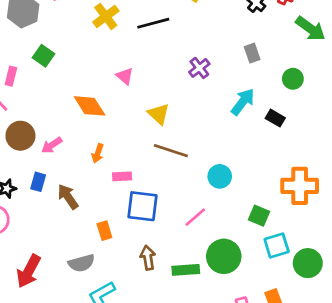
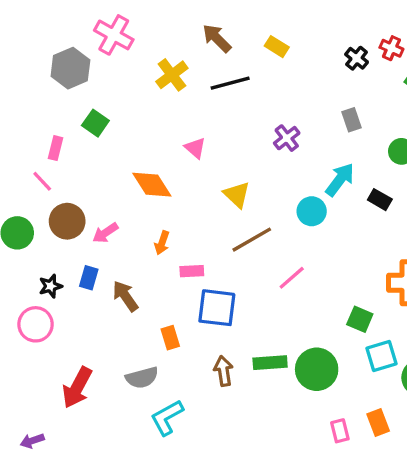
brown line: (171, 151) -> (252, 240), turned -48
cyan circle: (220, 176) -> (312, 211), moved
pink line: (195, 217) -> (292, 278), moved
green rectangle: (186, 270) -> (270, 363), moved

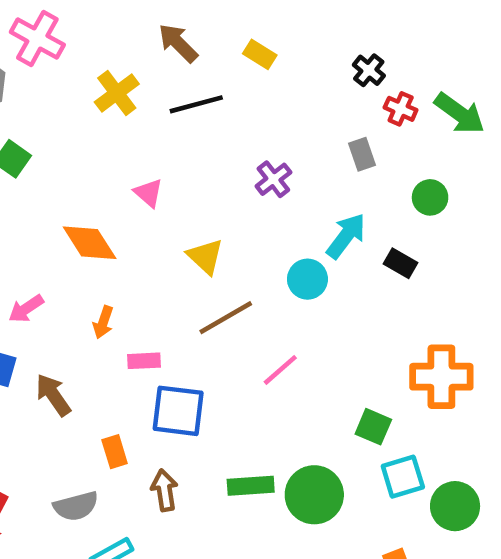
red cross: (391, 48) -> (401, 109), moved
brown arrow: (223, 371) -> (164, 490), moved

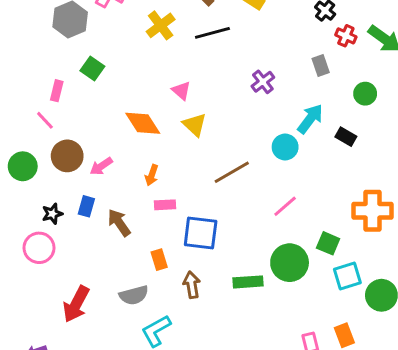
yellow triangle: (205, 256) -> (195, 125), moved
pink rectangle: (144, 361) -> (165, 205), moved
pink line: (280, 370) -> (285, 206), moved
green circle: (314, 495) -> (290, 263), moved

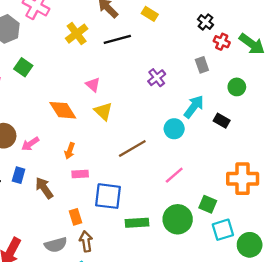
green rectangle: (248, 282) -> (137, 223), moved
brown arrow: (192, 285) -> (86, 241), moved

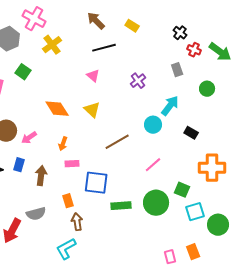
yellow cross: (77, 34) -> (52, 45), moved
pink triangle: (93, 85) -> (93, 76), moved
black rectangle: (222, 121) -> (191, 133), moved
brown arrow: (44, 188) -> (41, 176), turned 42
gray semicircle: (56, 245) -> (36, 214), moved

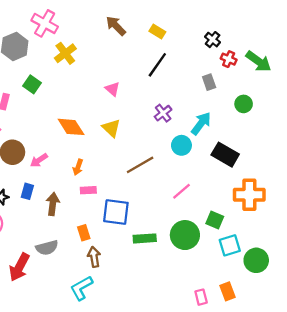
black line: (104, 48) -> (157, 65), moved, turned -40
purple cross: (138, 81) -> (163, 113), moved
black rectangle: (191, 133) -> (225, 155), size x1.6

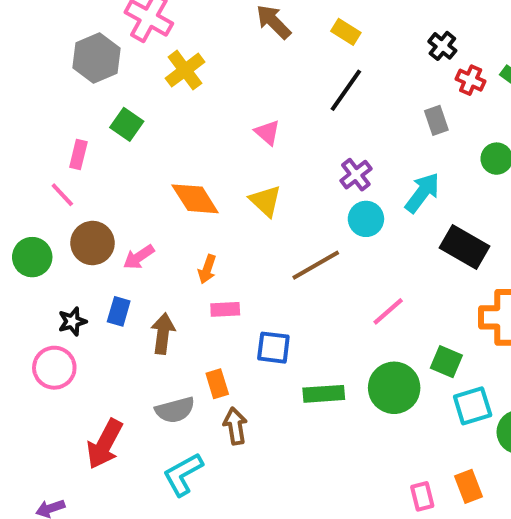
cyan circle: (181, 145) -> (366, 219), moved
blue square: (116, 212) -> (273, 348), size x0.7
gray semicircle: (47, 248) -> (175, 410), moved
cyan L-shape: (81, 288) -> (183, 474), moved

